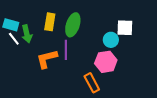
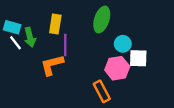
green ellipse: (73, 25) -> (102, 20), moved
white square: (125, 28) -> (138, 58), moved
purple line: (66, 50) -> (65, 45), moved

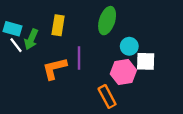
green arrow: (30, 37) -> (31, 39), turned 36
purple line: (65, 45) -> (79, 58), moved

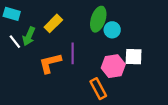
yellow rectangle: (58, 25) -> (53, 23), turned 36
cyan rectangle: (13, 29) -> (12, 14), moved
cyan circle: (129, 46) -> (112, 30), moved

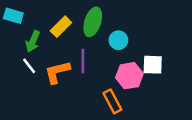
green ellipse: (98, 19) -> (93, 22), moved
cyan circle: (112, 30) -> (118, 40), moved
white line: (15, 42) -> (29, 66), moved

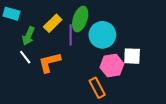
cyan circle: (118, 40) -> (102, 35), size x1.6
purple line: (83, 61) -> (71, 35), moved

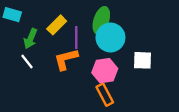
green ellipse: (80, 19) -> (101, 20), moved
orange L-shape: (50, 62) -> (66, 59), moved
pink hexagon: (112, 66) -> (105, 71), moved

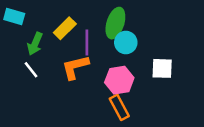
cyan circle: (110, 37) -> (126, 42), size x0.7

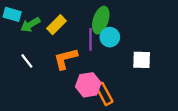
purple line: (87, 42) -> (91, 39), moved
green arrow: (35, 44) -> (30, 25), moved, turned 36
pink hexagon: (119, 80) -> (88, 85), moved

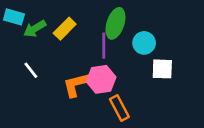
cyan circle: (110, 37) -> (144, 43), moved
orange L-shape: (66, 59) -> (76, 85), moved
pink hexagon: (88, 85) -> (101, 79), moved

